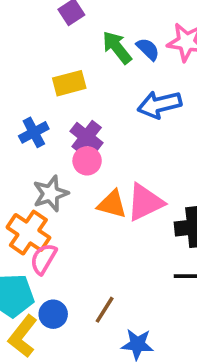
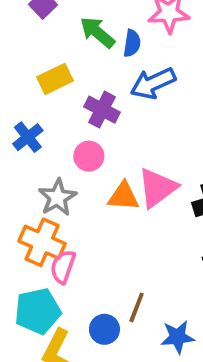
blue semicircle: (148, 49) -> (132, 43), moved, turned 65
purple cross: (87, 137) -> (102, 110), moved
blue circle: (53, 314) -> (104, 329), moved

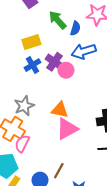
blue cross: (28, 137) -> (32, 65), moved
pink circle: (89, 156) -> (66, 70), moved
pink triangle: (157, 188) -> (67, 129), moved

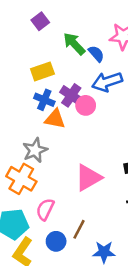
blue semicircle: (75, 28) -> (96, 54), turned -56
blue cross: (32, 65) -> (44, 100), turned -35
orange triangle: (60, 110) -> (55, 119), moved
pink semicircle: (22, 144) -> (45, 209), moved

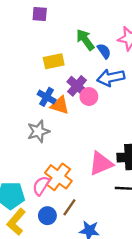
purple square: (40, 21) -> (40, 14), moved, turned 35
blue cross: (44, 100) -> (47, 97), moved
pink triangle: (88, 178) -> (101, 164), moved
orange cross: (21, 179) -> (58, 177), moved

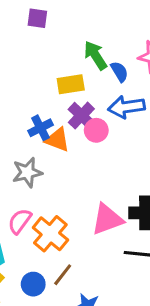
yellow rectangle: (54, 61) -> (71, 84), moved
blue cross: (47, 97) -> (41, 128), turned 30
pink semicircle: (41, 186) -> (20, 221), moved

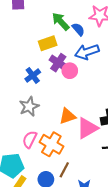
orange triangle: (57, 140) -> (67, 116), moved, turned -30

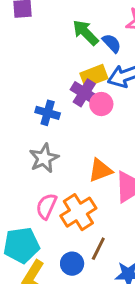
yellow rectangle: (48, 43) -> (94, 76), moved
blue cross: (33, 75) -> (48, 113), turned -35
orange cross: (51, 144) -> (78, 212), turned 30

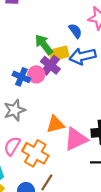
green arrow: (86, 33) -> (44, 45), moved
pink circle: (101, 104) -> (36, 74), moved
orange cross: (78, 212) -> (35, 153), turned -35

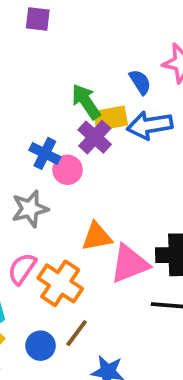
pink circle: (36, 74) -> (68, 170), moved

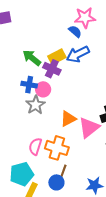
blue semicircle: (140, 82) -> (75, 31), moved
green arrow: (86, 102) -> (32, 58), moved
gray star: (30, 209) -> (36, 105), moved
brown line: (77, 333) -> (63, 172), moved

